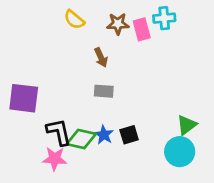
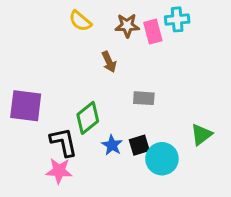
gray rectangle: (104, 91) -> (144, 98), moved
green diamond: (81, 139) -> (88, 118), moved, turned -52
cyan circle: (180, 152) -> (162, 159), moved

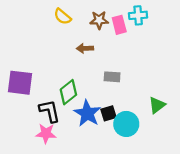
brown arrow: (109, 62) -> (85, 48), turned 112
blue star: (112, 145) -> (87, 113), size x1.6

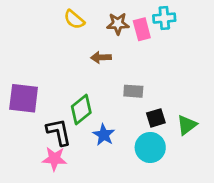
blue star: (87, 113) -> (104, 135), size x0.7
black square: (109, 113) -> (156, 118), moved

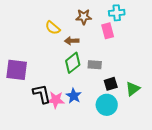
yellow semicircle: (74, 19) -> (53, 28), moved
pink rectangle: (142, 29) -> (108, 31), moved
green diamond: (81, 109) -> (73, 63), moved
pink star: (55, 159) -> (56, 100), moved

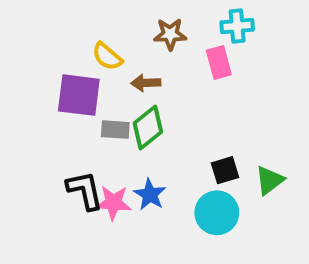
gray rectangle: (95, 65) -> (115, 130), moved
purple square: (17, 70) -> (79, 95), moved

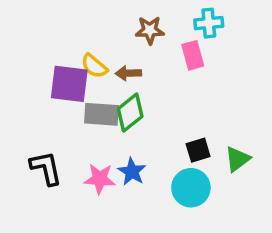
yellow semicircle: (107, 56) -> (94, 66), moved
gray rectangle: (115, 130) -> (101, 114), size x1.4
black L-shape: (85, 190) -> (46, 168), moved

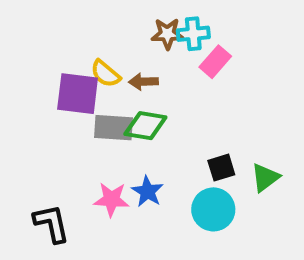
cyan cross: (209, 23) -> (193, 34), moved
pink rectangle: (193, 55) -> (215, 62), turned 56
green diamond: (130, 113) -> (145, 126), turned 48
black L-shape: (46, 168) -> (52, 223), moved

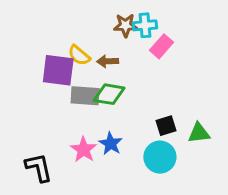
green triangle: (265, 177) -> (199, 133), turned 30
pink star: (111, 199) -> (84, 150), turned 30

